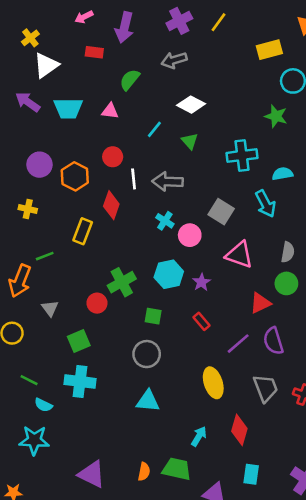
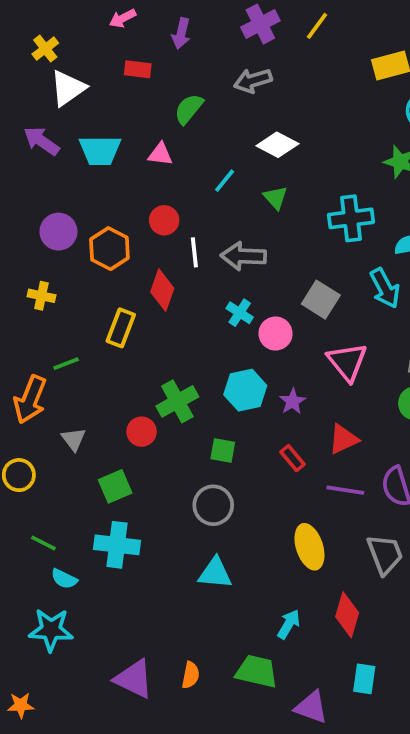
purple arrow: (124, 27) -> (181, 33), size x0.7
pink triangle: (239, 255) -> (347, 362), turned 32
red triangle: (260, 303) -> (343, 439), moved
purple line: (238, 344) -> (345, 490), turned 50
orange semicircle: (144, 472) -> (191, 675), moved

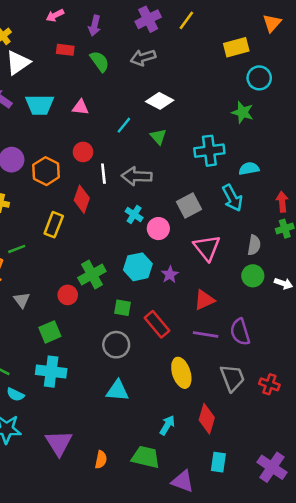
green semicircle: (189, 109) -> (100, 61), moved, turned 105
gray square: (321, 300) -> (189, 206), turned 30
red rectangle: (292, 458) -> (157, 324), moved, size x1.5
purple triangle: (134, 679) -> (59, 443), moved, turned 32

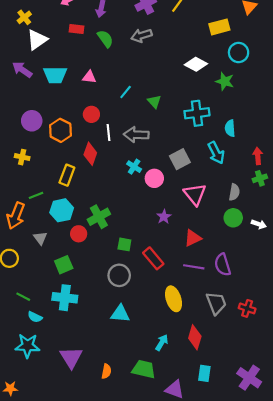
white diamond: (160, 101) -> (196, 64), moved
cyan semicircle: (249, 169) -> (230, 128), turned -84
cyan hexagon: (138, 267) -> (62, 210), moved

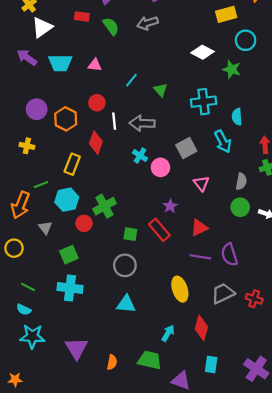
pink triangle: (195, 194) -> (201, 184), size x0.7
red rectangle: (153, 258) -> (159, 230), moved
gray trapezoid: (216, 303) -> (223, 293), turned -95
cyan semicircle: (35, 317) -> (24, 310), moved

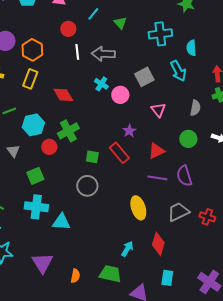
red circle: (97, 103) -> (68, 29), moved
red diamond: (96, 143) -> (63, 95), moved, turned -50
yellow rectangle: (72, 164) -> (30, 79), moved
green circle: (240, 207) -> (188, 139), moved
cyan triangle: (126, 304) -> (61, 222), moved

